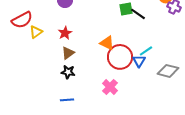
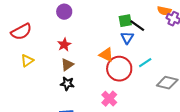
yellow triangle: (36, 32) -> (27, 61), moved
blue triangle: (139, 61) -> (127, 38), moved

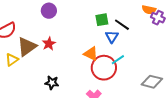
green square: (125, 21) -> (102, 20), moved
cyan line: (145, 63) -> (118, 60), moved
brown triangle: (67, 65) -> (27, 47), moved, size x1.5

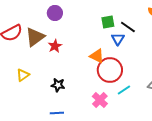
brown triangle: (27, 47) -> (35, 37), moved
yellow triangle: (12, 60) -> (23, 75), moved
cyan line: (118, 60) -> (124, 90), moved

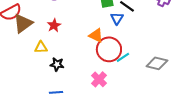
brown triangle: (35, 37) -> (23, 23), moved
yellow triangle: (23, 75) -> (41, 47), moved, turned 32
cyan line: (124, 90) -> (123, 57), moved

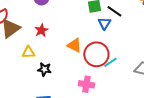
orange triangle: (96, 35) -> (74, 45), moved
pink cross: (99, 79) -> (86, 84), turned -35

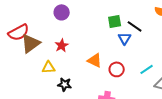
red circle: (96, 54) -> (117, 69), size x0.6
cyan line: (110, 62) -> (147, 69), moved

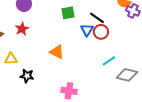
green square: (115, 21) -> (68, 13), moved
red star: (62, 45) -> (22, 29), moved
red circle: (117, 69) -> (101, 32), moved

